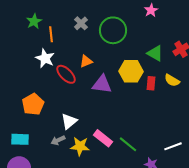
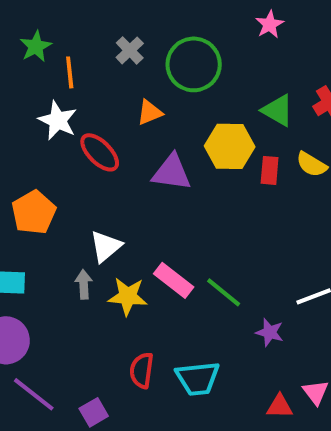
orange triangle: (86, 61) -> (150, 112), moved
gray arrow: (58, 140) -> (84, 284), turned 112

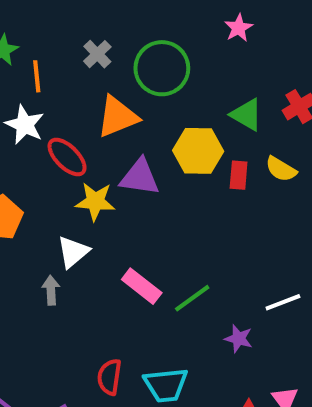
orange triangle: (150, 112) -> (117, 117), size x1.6
green line: (224, 292) -> (192, 298), turned -75
yellow star: (128, 296) -> (95, 201), moved

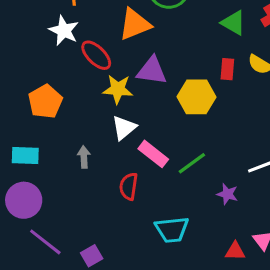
yellow hexagon: (198, 151) -> (196, 97), moved
white triangle: (73, 252) -> (124, 128), moved
red semicircle: (109, 377) -> (129, 186), moved

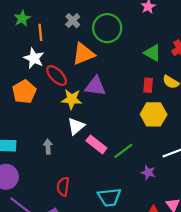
yellow hexagon: (196, 97) -> (154, 114), moved
orange pentagon: (45, 101) -> (24, 92), moved
red semicircle: (129, 186) -> (63, 186), moved

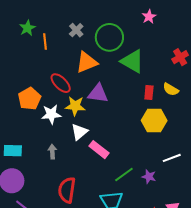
green triangle: (152, 53) -> (132, 61), moved, size x1.4
white star: (34, 58) -> (51, 114), moved, turned -30
green line: (123, 151) -> (124, 175), moved
red semicircle: (63, 186) -> (67, 190), size x1.4

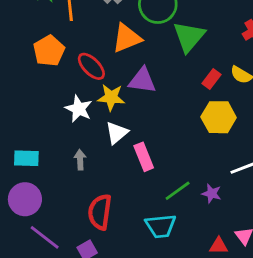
green triangle: (132, 61) -> (189, 37), turned 40
red rectangle: (149, 92) -> (212, 79), turned 32
orange pentagon: (29, 99) -> (49, 51), moved
white star: (51, 114) -> (79, 109), turned 30
pink rectangle: (99, 150) -> (144, 157), turned 30

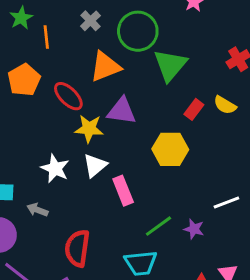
white star: (79, 109) -> (55, 168), moved
yellow hexagon: (219, 117) -> (170, 149), moved
gray arrow: (80, 160) -> (37, 210), moved, turned -66

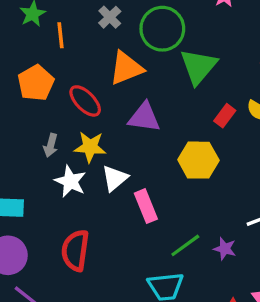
yellow star: (89, 129) -> (90, 147), moved
gray arrow: (37, 210) -> (51, 145), moved, turned -96
red semicircle: (77, 248) -> (75, 250), moved

